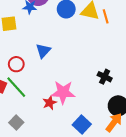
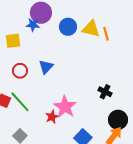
red circle: (16, 64) -> (20, 71), moved
pink star: (63, 92) -> (65, 107), turned 30

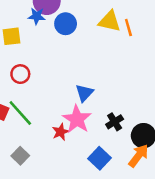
blue circle: (68, 27) -> (66, 24), moved
blue triangle: (46, 67) -> (84, 93), moved
black cross: (105, 92) -> (115, 122), moved, turned 32

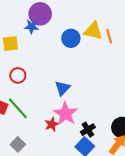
blue circle: (66, 24) -> (71, 38), moved
blue triangle: (84, 93) -> (62, 88), moved
black cross: (115, 122) -> (88, 130), moved

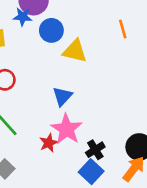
yellow triangle: (93, 31) -> (75, 51), moved
blue circle: (71, 38) -> (51, 30), moved

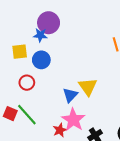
blue circle: (51, 30) -> (41, 60), moved
yellow triangle: (75, 51) -> (88, 87), moved, turned 42

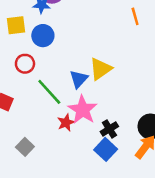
yellow triangle: (88, 87) -> (100, 69), turned 30
green line: (27, 115) -> (49, 92), moved

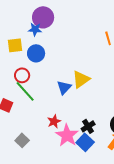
green line: (49, 92) -> (25, 91), moved
pink star: (83, 110) -> (67, 135), moved

